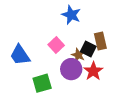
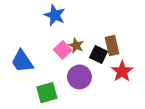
blue star: (71, 15) -> (55, 15), moved
brown star: (78, 55) -> (76, 46), moved
red star: (93, 71) -> (122, 71), moved

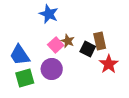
purple circle: (79, 77) -> (52, 69), moved
green square: (47, 93) -> (25, 78), moved

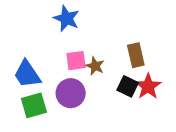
brown star: (68, 41) -> (95, 66), moved
pink square: (56, 45) -> (76, 61), turned 35
black square: (88, 49) -> (128, 86), moved

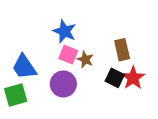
blue star: (67, 18) -> (65, 31), moved
pink square: (76, 61) -> (68, 55), turned 30
green square: (34, 105) -> (16, 95), moved

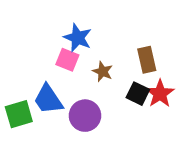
pink square: (68, 55) -> (67, 60), moved
blue trapezoid: (24, 67) -> (48, 99), moved
purple circle: (63, 84) -> (85, 116), moved

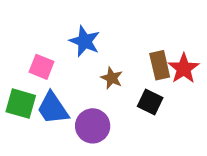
pink square: (67, 60) -> (42, 67), moved
red star: (160, 94) -> (184, 68), moved
green square: (19, 114) -> (21, 104), moved, turned 32

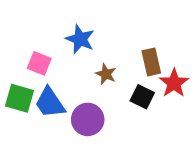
red star: (184, 68) -> (174, 83), moved

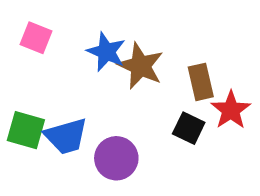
pink square: (39, 63) -> (36, 38), moved
brown star: (106, 74) -> (140, 66), moved, size x1.6
blue trapezoid: (50, 103) -> (66, 136), turned -72

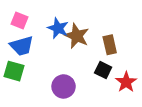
red star: (231, 110) -> (126, 82), moved
blue trapezoid: (66, 136) -> (22, 46), moved

